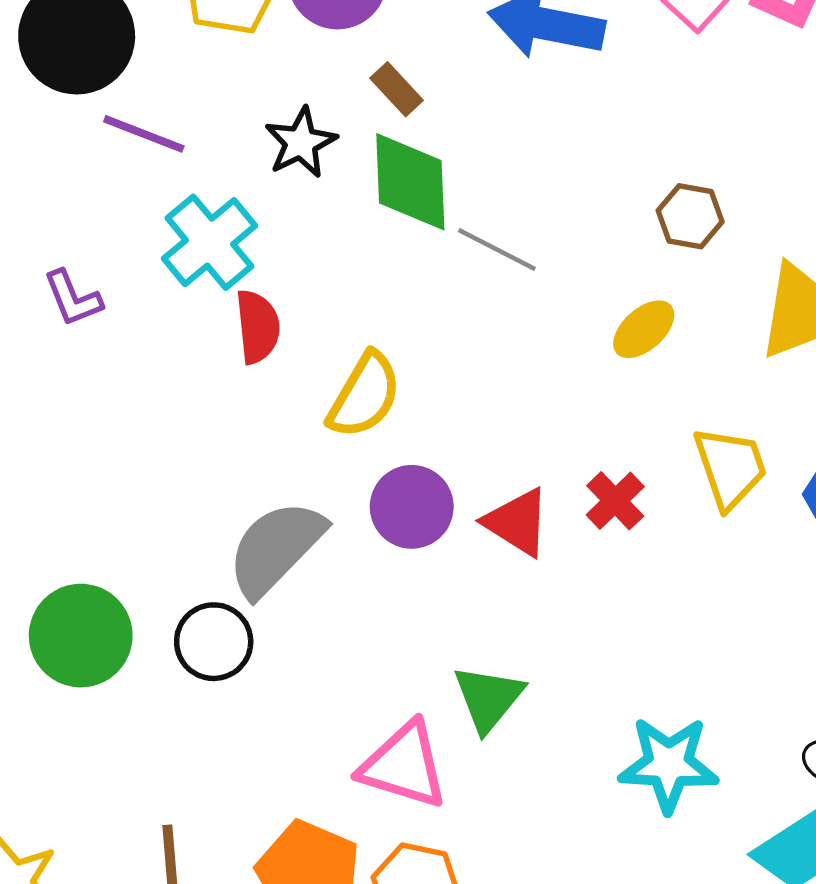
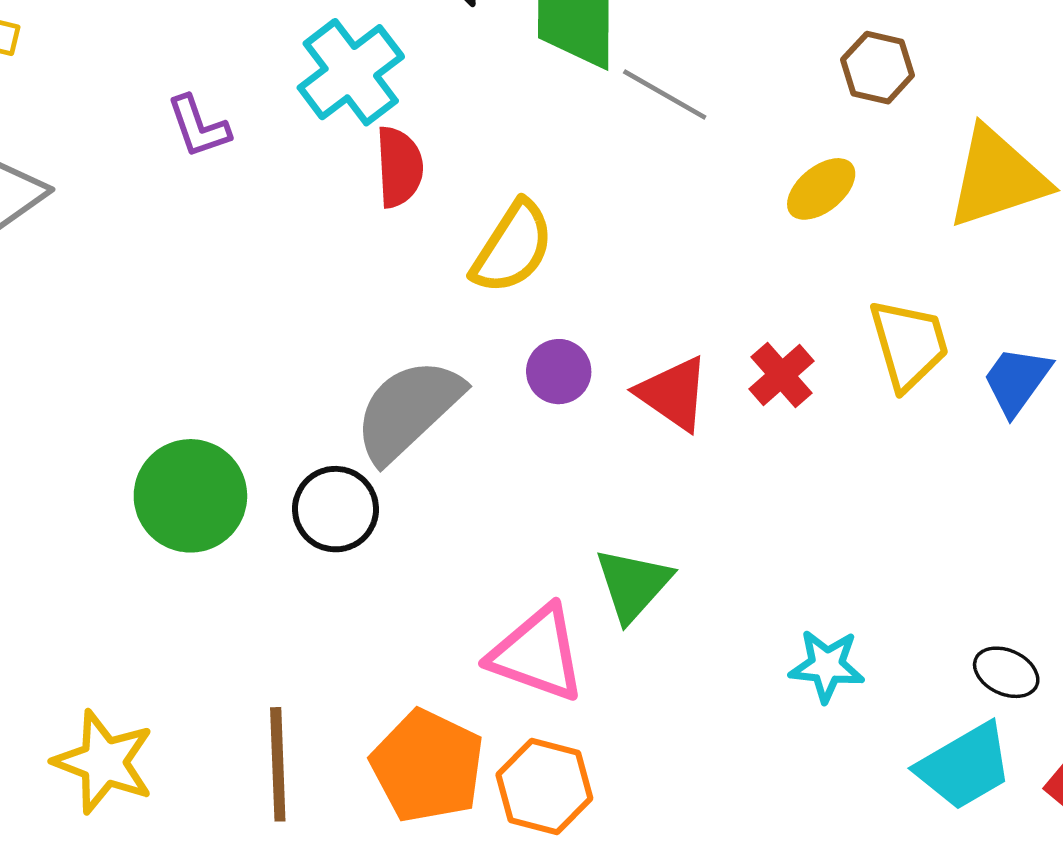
purple circle: (412, 507) -> (559, 372), size x0.7
cyan star: (669, 764) -> (827, 666), size x0.7

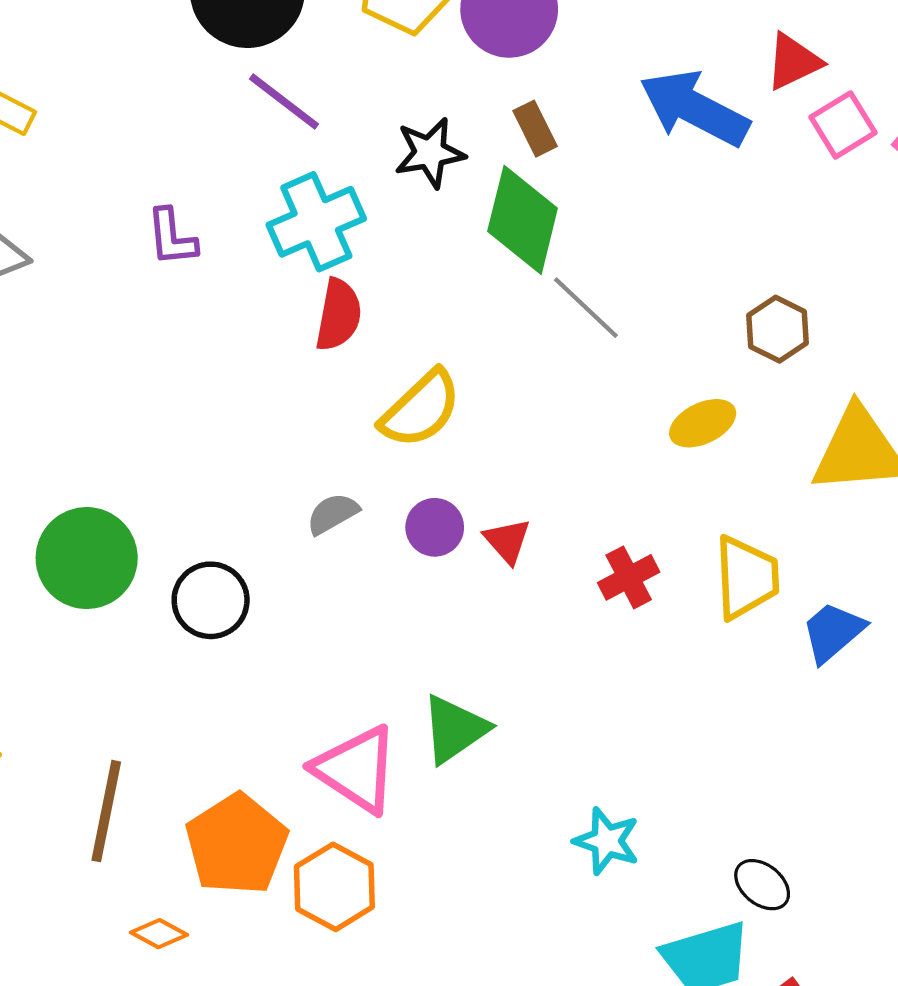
red triangle: (673, 394) -> (507, 541), moved, size x0.7
gray semicircle: (408, 410) -> (333, 514), moved, size x0.5

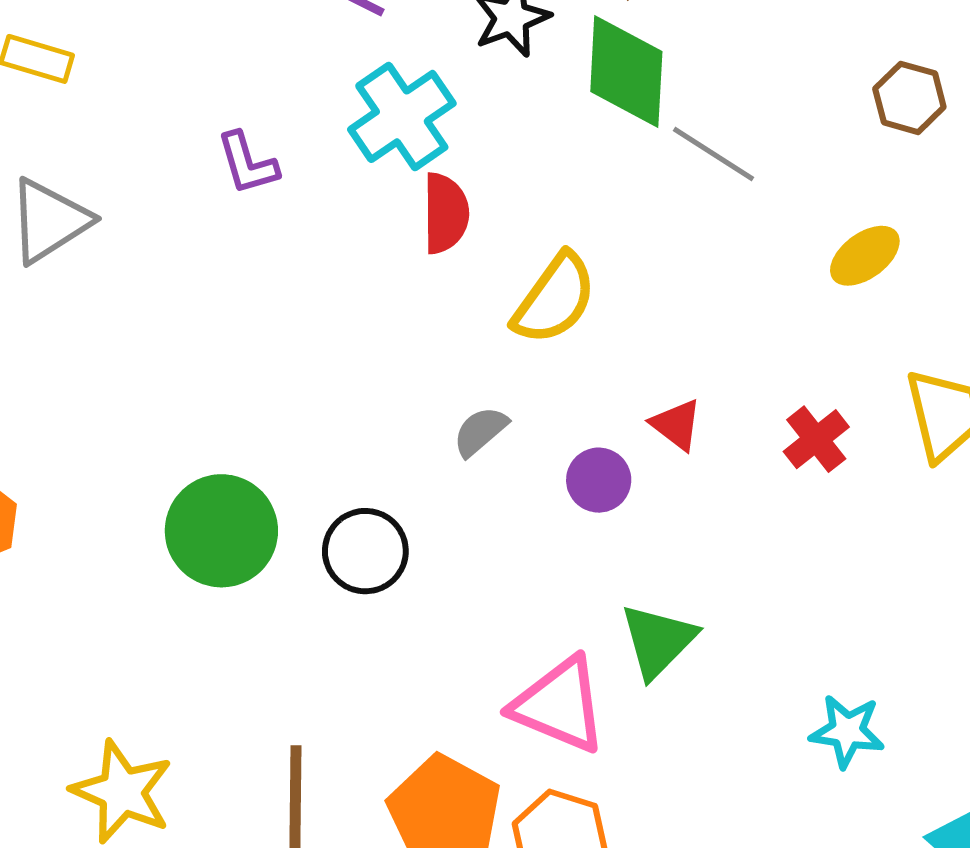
brown hexagon: (778, 329) -> (909, 98), moved
purple circle: (435, 527) -> (599, 480), moved

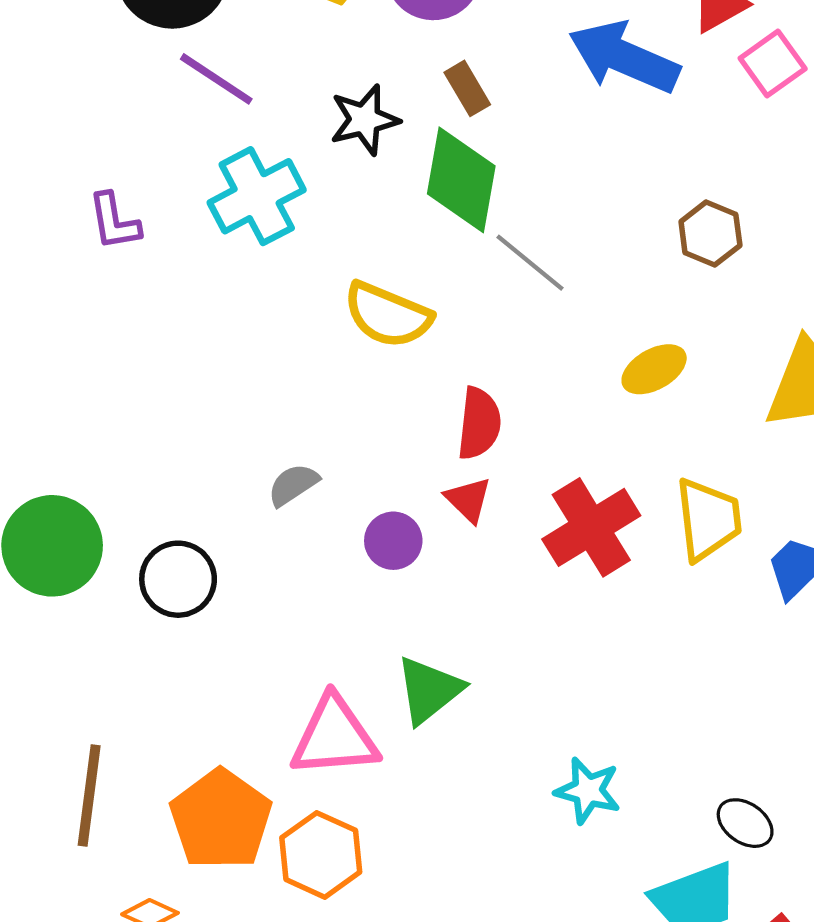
red semicircle: (445, 213) -> (479, 423), moved
yellow semicircle: (555, 299) -> (388, 315), moved, turned 70
red cross: (816, 439) -> (591, 527), size x1.6
pink triangle: (559, 705) -> (334, 737), turned -34

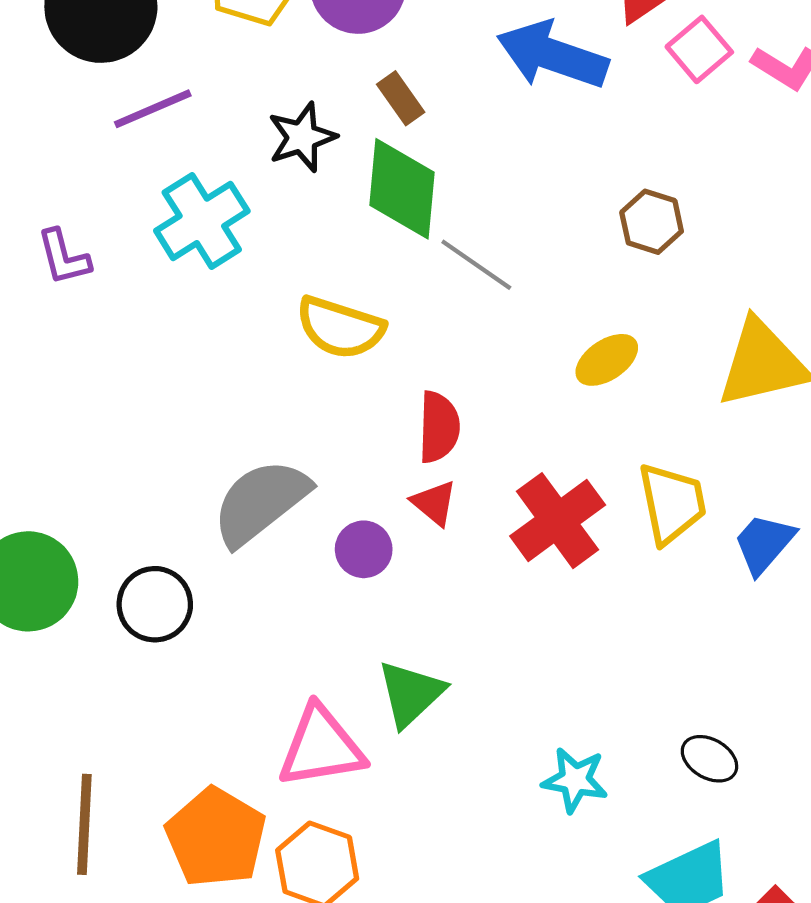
purple line: (216, 79) -> (153, 109), turned -52
gray semicircle: (293, 485) -> (261, 502), size x2.0
black ellipse: (745, 823) -> (709, 759), moved

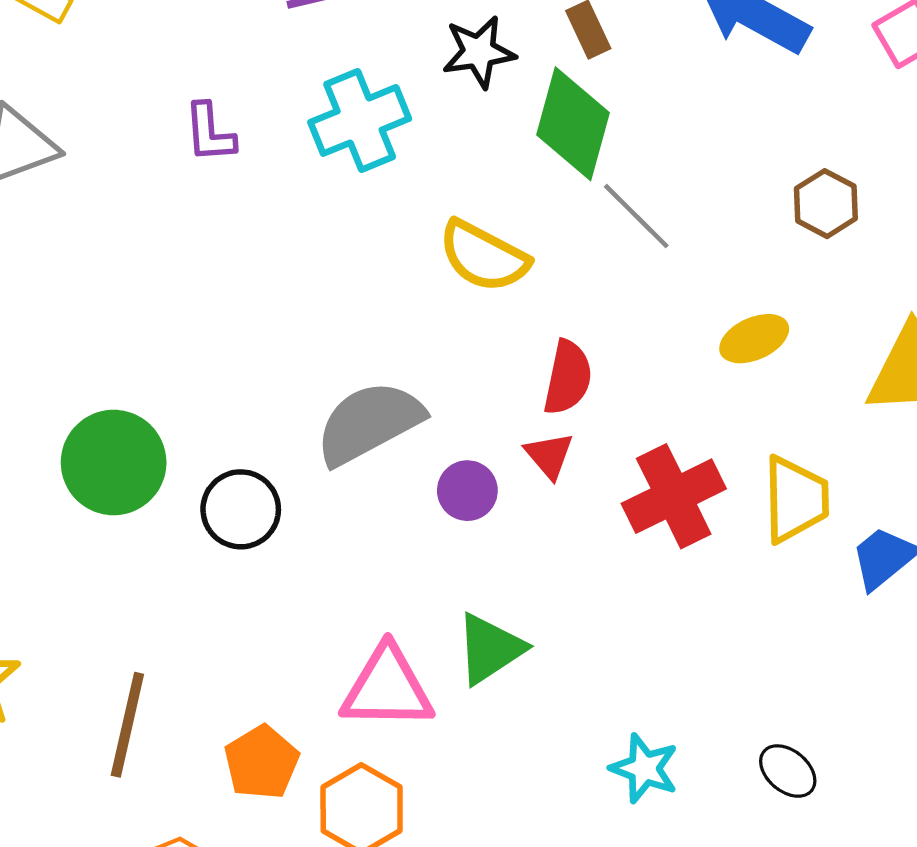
orange pentagon: (216, 837) -> (262, 762), size x0.7

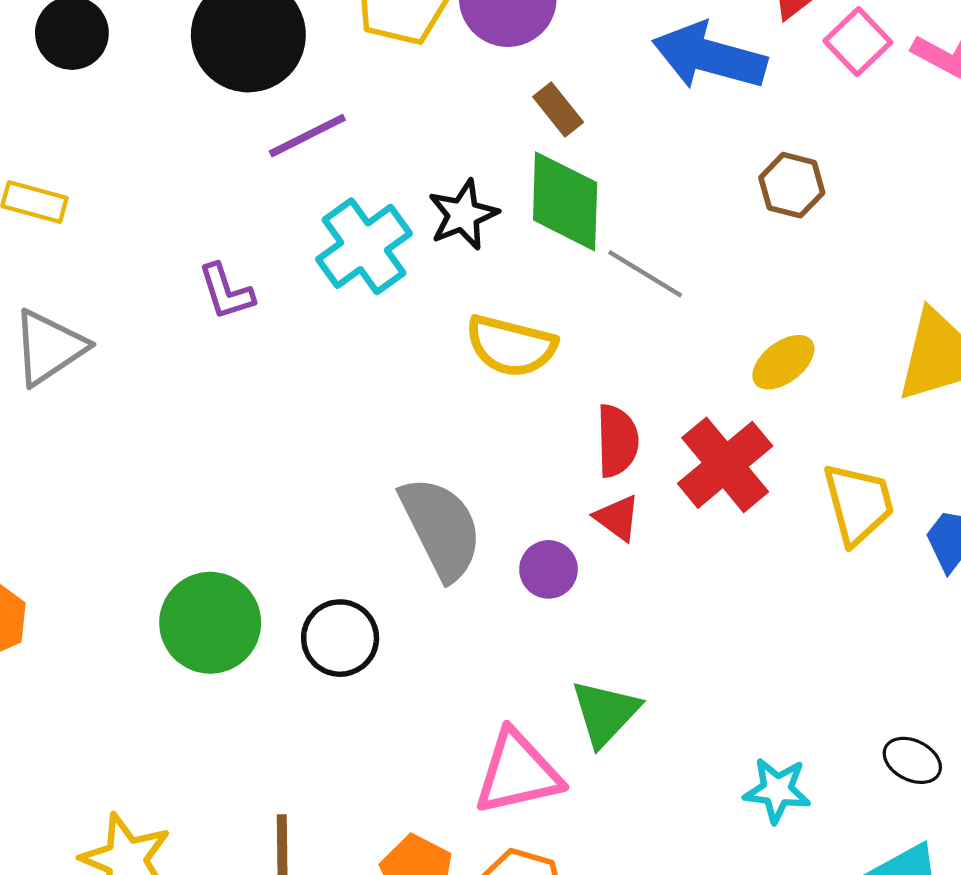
black star: (479, 52) -> (463, 215), moved
brown hexagon: (826, 204) -> (792, 185), moved
gray semicircle: (369, 423) -> (441, 528), turned 105
red cross: (674, 496) -> (725, 465), moved

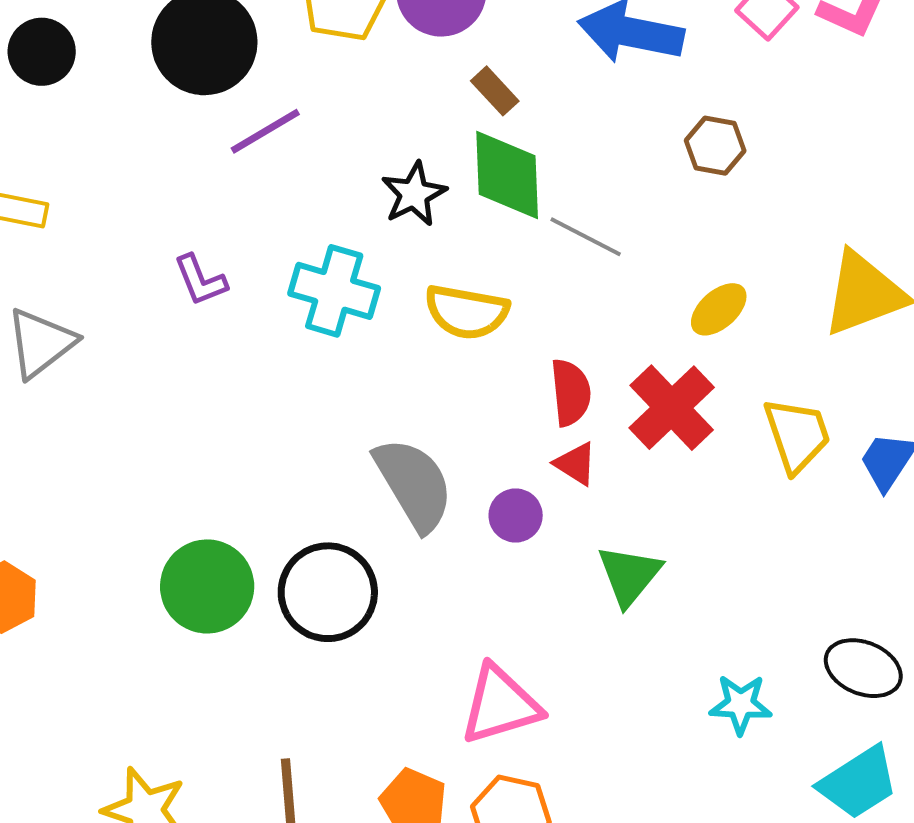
cyan cross: (364, 246) -> (334, 291), moved, turned -34
black circle: (340, 638) -> (328, 592), size x1.4
green triangle: (605, 713) -> (629, 575), moved
black ellipse: (912, 760) -> (863, 668), size x1.4

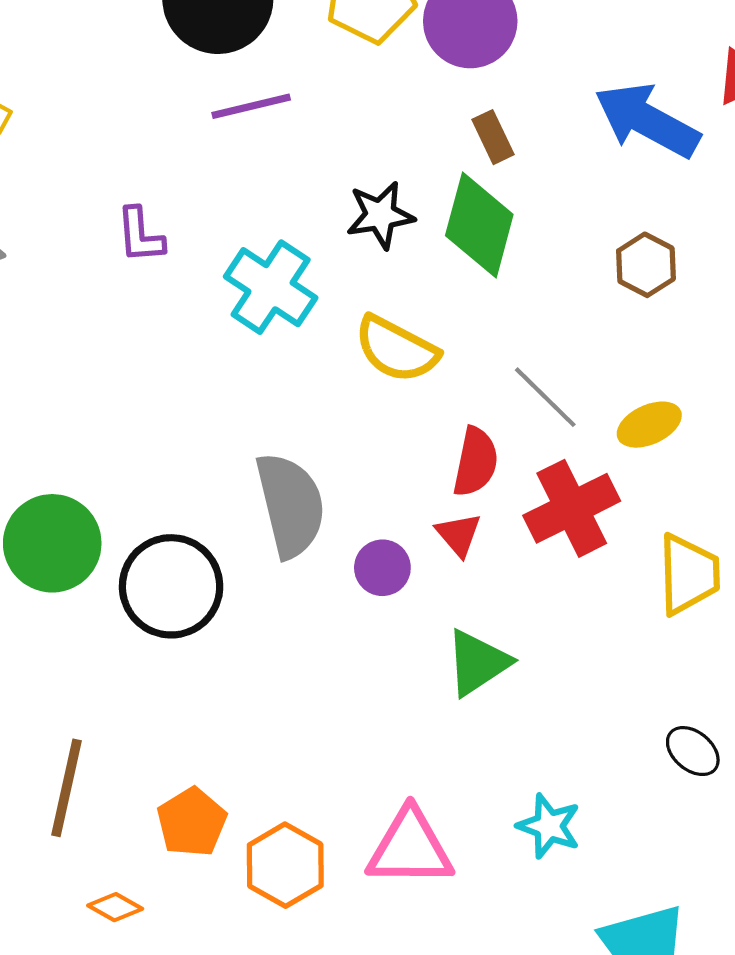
brown hexagon: (715, 146) -> (646, 265), moved
gray line: (586, 237) -> (545, 397), moved
black ellipse: (863, 668) -> (693, 751), moved, size x0.7
pink triangle: (500, 705) -> (410, 848), moved

